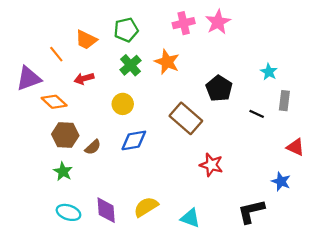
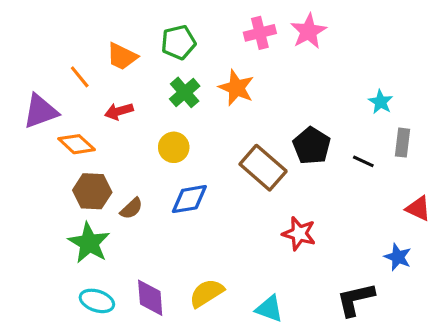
black pentagon: (219, 88) -> (312, 146), moved
green star: (63, 171) -> (89, 243), size x1.5

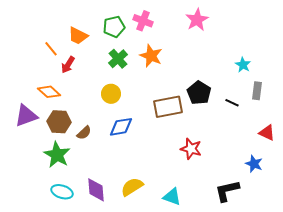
pink cross: (260, 33) -> (143, 21), moved, turned 36
purple triangle: (40, 111) -> (26, 116), moved
red arrow: (119, 111) -> (68, 65), moved, turned -42
brown rectangle: (263, 168) -> (168, 107), turned -52

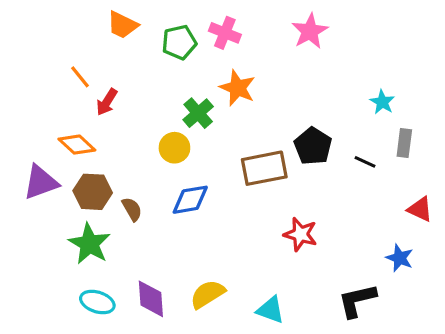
orange trapezoid: (78, 36) -> (123, 25), moved
green cross: (118, 59) -> (198, 113), moved
brown semicircle: (84, 133) -> (132, 209), turned -77

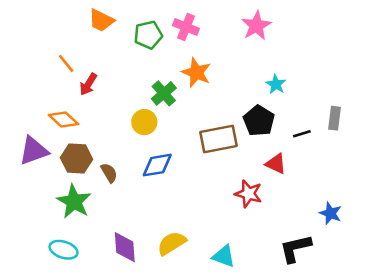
cyan star: (382, 102) -> (276, 84), moved
black line: (365, 162) -> (302, 134), turned -42
red triangle: (420, 209) -> (276, 164), moved
cyan ellipse: (97, 302) -> (64, 250), moved

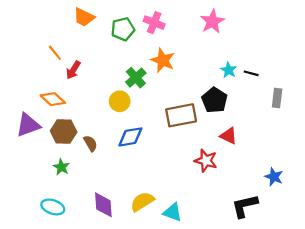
black line: (302, 134) -> (251, 73), moved, turned 32
green star: (74, 202) -> (61, 167), size x0.6
cyan triangle: (224, 256) -> (172, 212), moved

